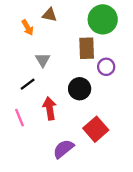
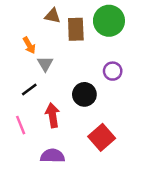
orange arrow: (28, 28) -> (29, 45), moved
brown rectangle: (87, 48) -> (76, 29), moved
purple semicircle: (63, 149) -> (52, 156), moved, turned 40

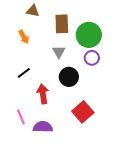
brown triangle: (52, 16) -> (33, 11), moved
green circle: (109, 21) -> (89, 35), moved
gray triangle: (45, 64) -> (59, 52), moved
pink line: (21, 125) -> (21, 117), moved

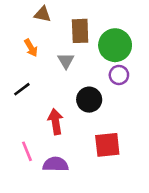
gray triangle: (59, 52) -> (66, 61), moved
black line: (24, 73) -> (22, 89), moved
red square: (83, 112) -> (107, 145), turned 35

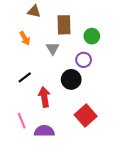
green circle: (115, 45) -> (92, 36), size x0.6
purple circle: (119, 75) -> (84, 60), moved
black line: (22, 89) -> (25, 77), moved
red square: (107, 145) -> (86, 116), turned -35

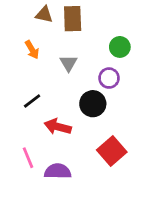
brown rectangle: (64, 25) -> (73, 19), moved
red arrow: (44, 97) -> (58, 127), turned -66

